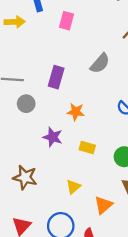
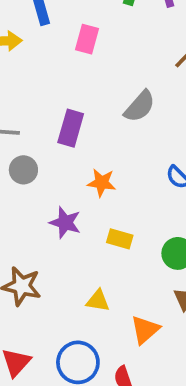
yellow triangle: (73, 187) -> (98, 301), turned 49

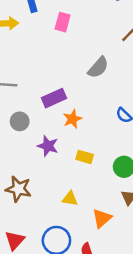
purple rectangle: (71, 128) -> (54, 98), moved, turned 50
gray circle: (23, 170) -> (20, 121), moved
orange star: (102, 183) -> (72, 119), turned -30

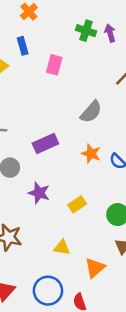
orange star: (72, 119) -> (91, 154), moved, turned -30
yellow rectangle: (85, 157) -> (77, 204), turned -49

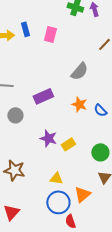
blue rectangle: (23, 46) -> (25, 29), moved
purple star: (39, 193) -> (48, 138), moved
blue circle: (48, 291) -> (58, 202), moved

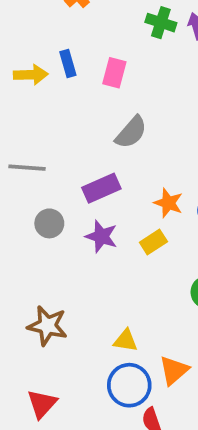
gray semicircle: (79, 71) -> (131, 132), moved
purple star: (48, 138) -> (101, 236), moved
yellow rectangle: (68, 144) -> (153, 242), moved

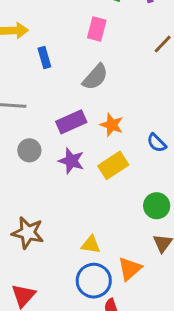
blue rectangle: (68, 63) -> (44, 57), moved
pink rectangle: (114, 73) -> (97, 29), moved
orange star: (168, 203) -> (112, 125), moved
yellow rectangle: (153, 242) -> (113, 165), size x1.4

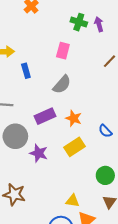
gray circle: (29, 150) -> (15, 136), size x1.5
purple star: (71, 161) -> (39, 153), moved
yellow triangle: (91, 245) -> (72, 201), moved

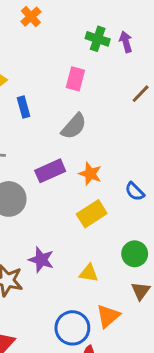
purple star: (39, 153) -> (41, 260), moved
yellow triangle: (72, 201) -> (89, 273), moved

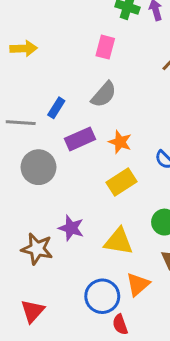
blue rectangle: (23, 107) -> (56, 108), moved, turned 48
yellow triangle: (89, 273) -> (119, 241), size x1.5

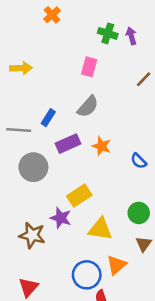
yellow rectangle: (122, 182) -> (79, 196), moved

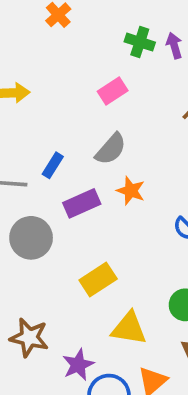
pink rectangle: (89, 67) -> (113, 91), turned 42
orange star: (102, 146) -> (131, 191), moved
purple star: (61, 218) -> (78, 365), moved, turned 30

